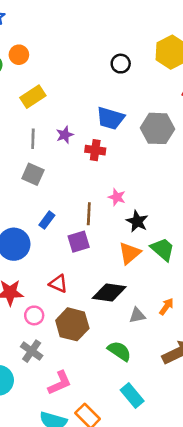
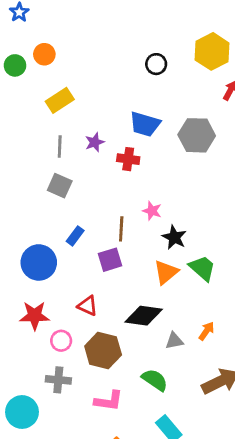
gray cross: (32, 351) -> (58, 380), turned -30
pink L-shape: (60, 383) -> (109, 401), moved, turned 32

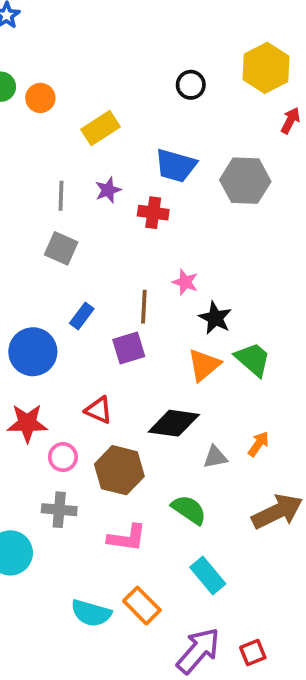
orange circle: (44, 54) -> (40, 98), moved
yellow rectangle: (60, 100) -> (101, 128), moved

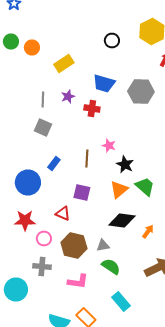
purple square: (129, 348) -> (82, 192), moved, turned 30
black diamond: (174, 423) -> (122, 220), moved
gray triangle: (215, 457) -> (103, 246), moved

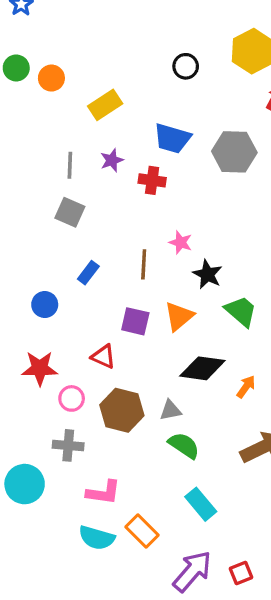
blue circle: (28, 182) -> (45, 305), size x0.6
orange triangle: (119, 190) -> (179, 316), moved
pink L-shape: (78, 282) -> (103, 492), moved

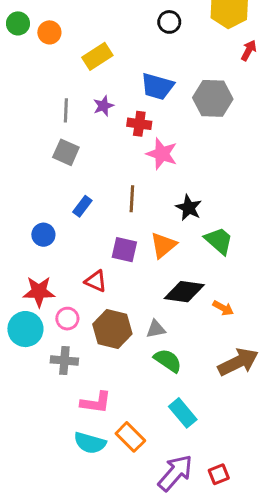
pink star: (181, 242) -> (162, 154), moved, size x1.5
orange arrow: (246, 387) -> (223, 308), turned 84
cyan circle: (25, 484) -> (25, 329), moved

